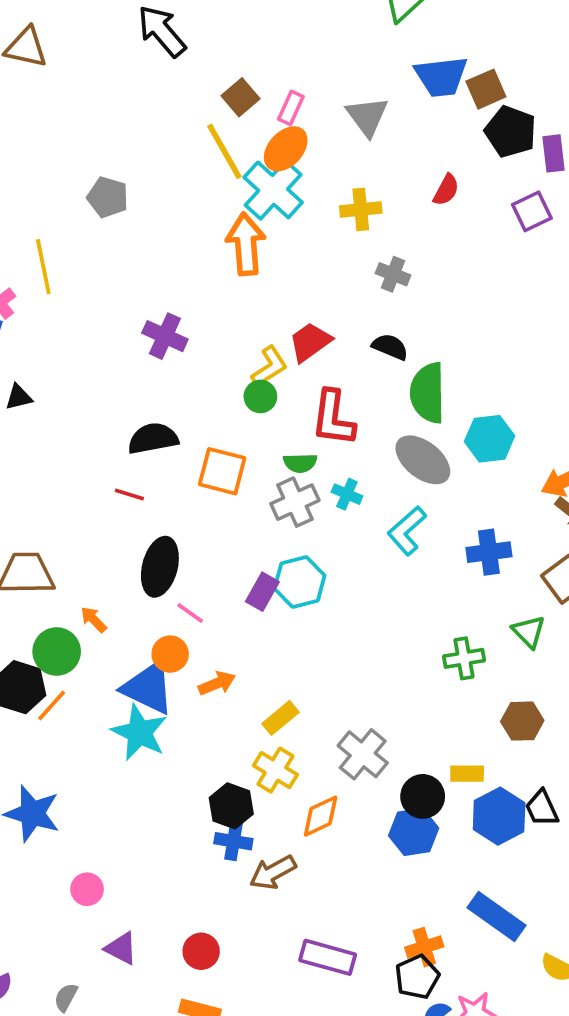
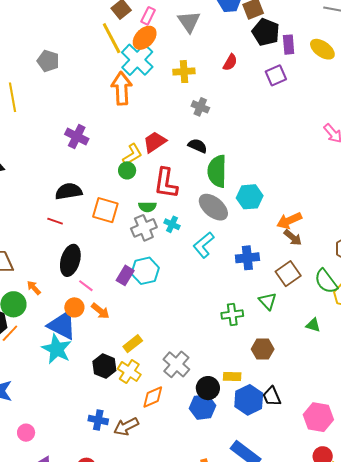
orange arrow: (217, 683) -> (100, 311), moved, turned 60
black hexagon: (231, 806) -> (104, 366), moved
blue cross: (233, 841) -> (98, 420), moved

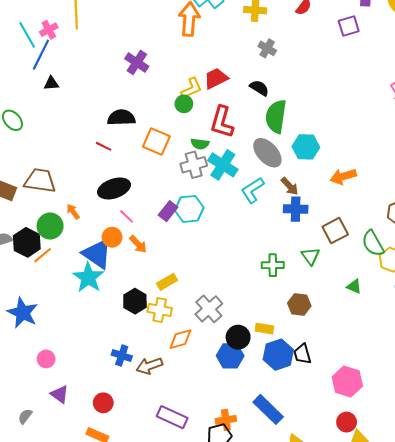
cyan cross: (172, 224) -> (223, 165), size x1.8
brown arrow: (293, 238) -> (290, 186), moved
black ellipse: (70, 260) -> (114, 188), turned 48
yellow cross: (129, 372) -> (160, 310), turned -30

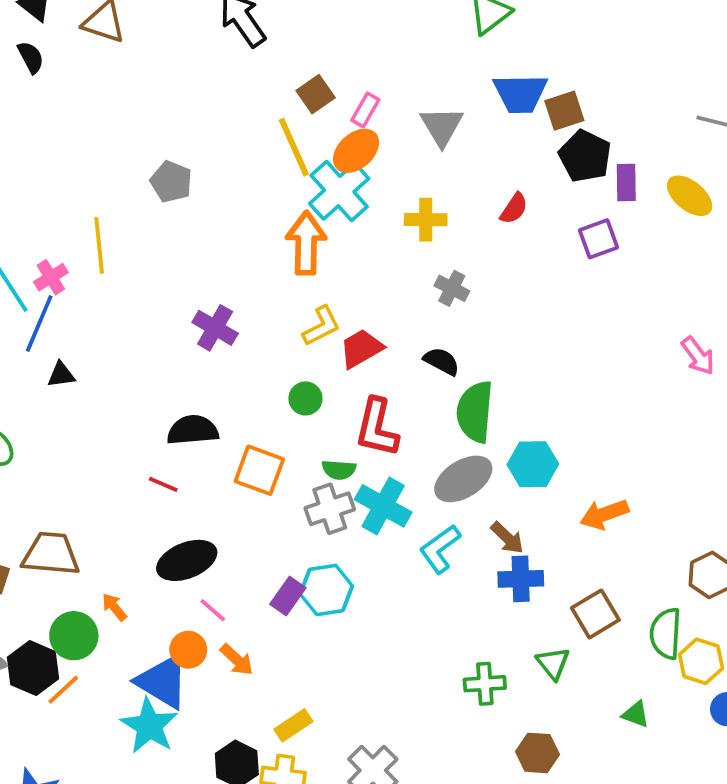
yellow L-shape: (191, 88) -> (321, 326), moved
gray ellipse: (267, 153) -> (463, 479), turned -76
green semicircle: (373, 243) -> (666, 634), turned 36

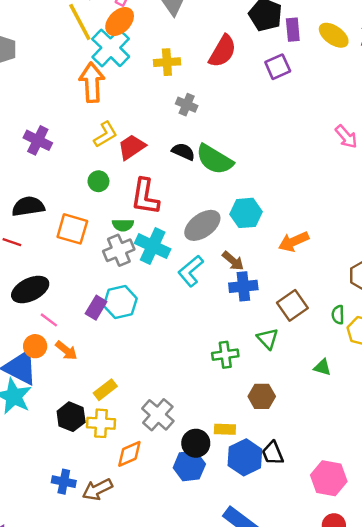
red semicircle: (514, 209) -> (223, 51), size x1.6
green semicircle: (475, 412) -> (214, 159), moved, turned -60
green semicircle: (666, 634) -> (338, 315), size x0.6

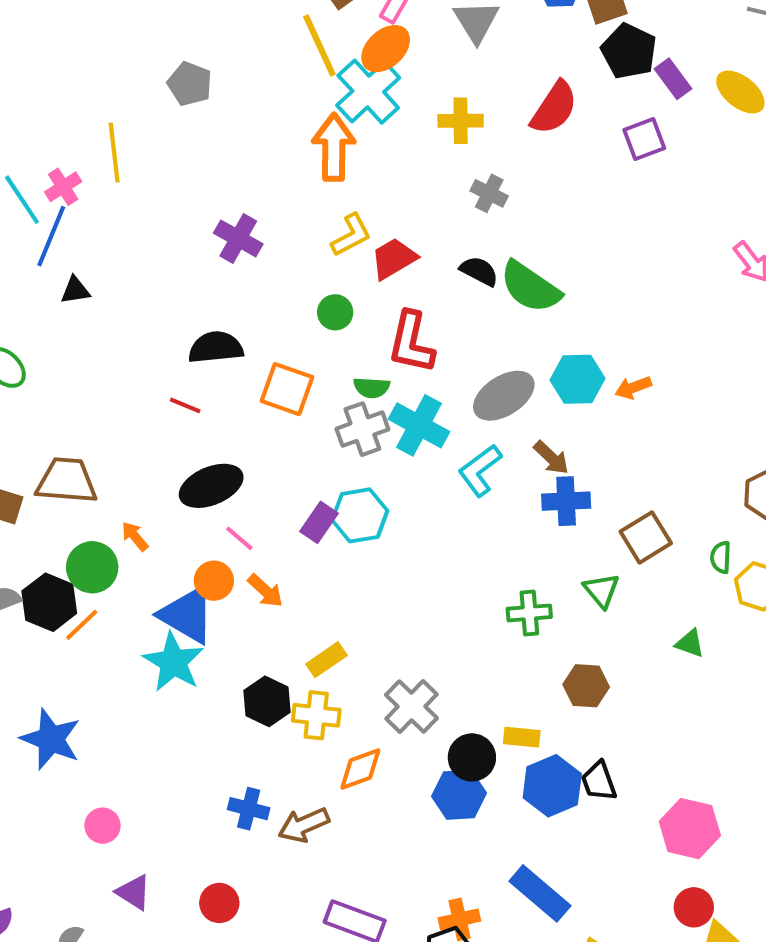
purple rectangle: (293, 30) -> (673, 79), turned -35
orange arrow: (294, 242) -> (633, 388), moved, size x0.7

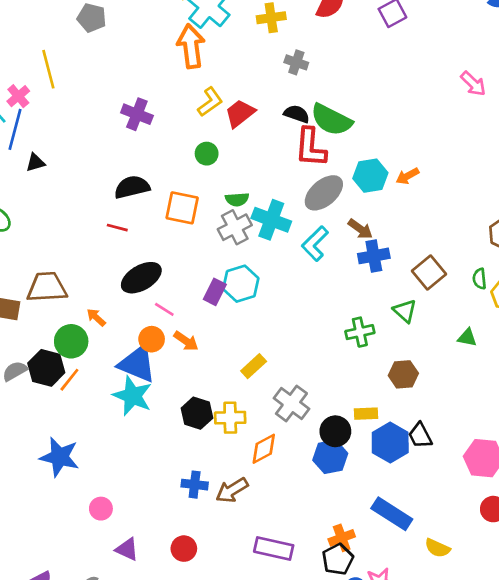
red L-shape: (411, 342) -> (311, 147), moved
yellow rectangle: (327, 660) -> (254, 366), moved

